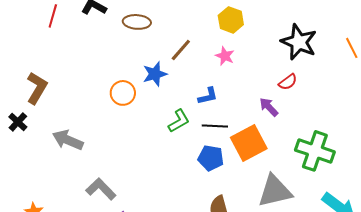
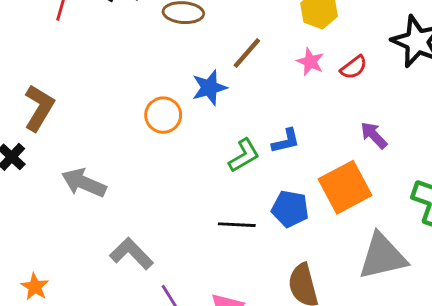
red semicircle: (288, 82) -> (354, 67), moved
blue L-shape: (208, 96) -> (286, 141), moved
black line: (215, 126) -> (237, 225), moved

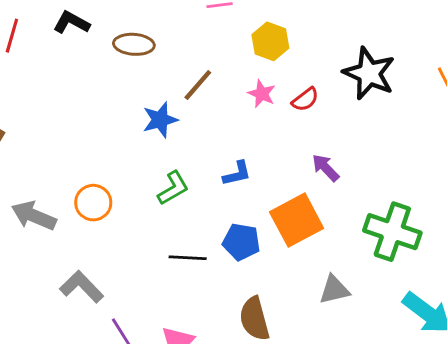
orange circle: (163, 115) -> (93, 203), moved
green L-shape: (244, 155) -> (173, 188), moved
gray triangle: (382, 256) -> (334, 290), size x0.6

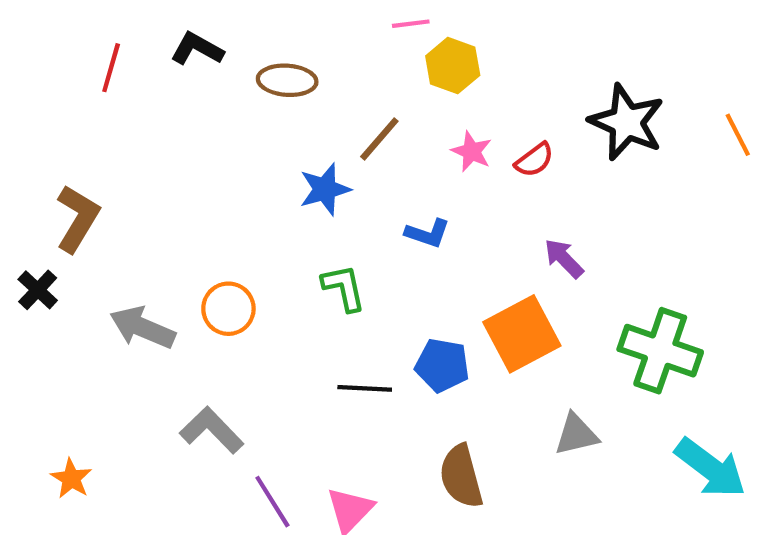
yellow hexagon: (270, 41) -> (453, 66), moved
blue L-shape: (237, 174) -> (428, 233), moved, turned 32
green L-shape: (173, 188) -> (344, 288), turned -72

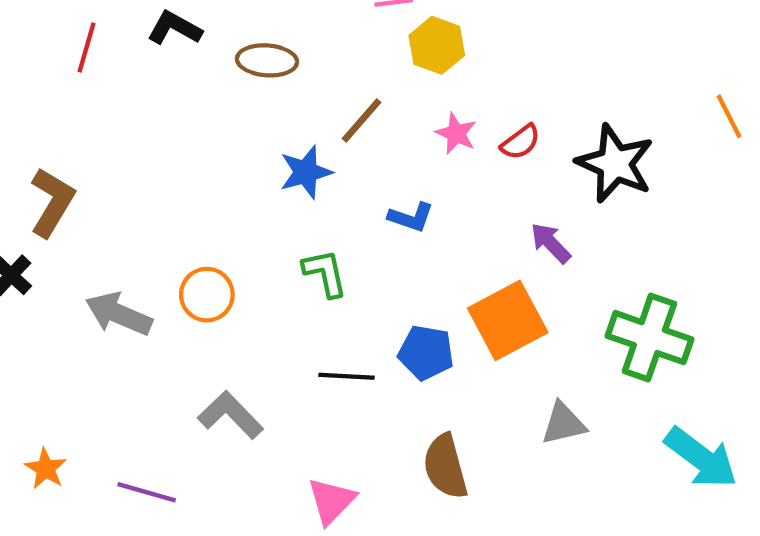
black star: (627, 122) -> (615, 164), moved
gray L-shape: (212, 430) -> (230, 415), moved
purple line: (272, 502) -> (147, 492), moved, turned -42

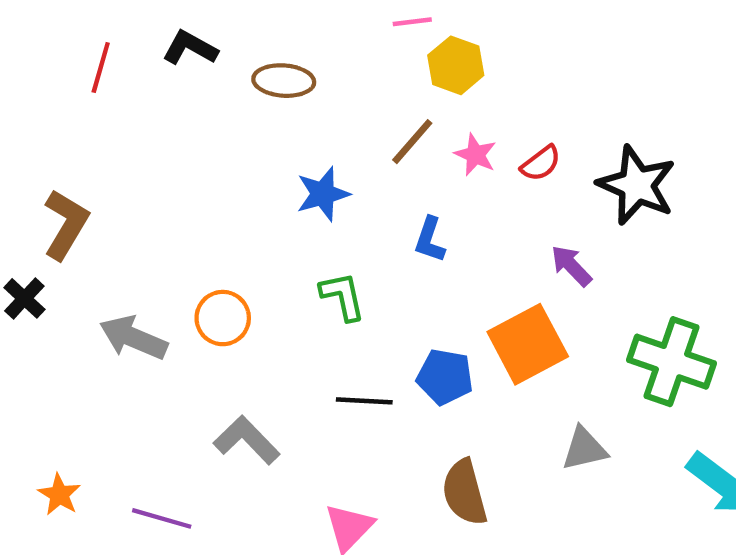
brown line: (362, 121) -> (412, 142), moved
blue L-shape: (411, 217) -> (430, 240), turned 90

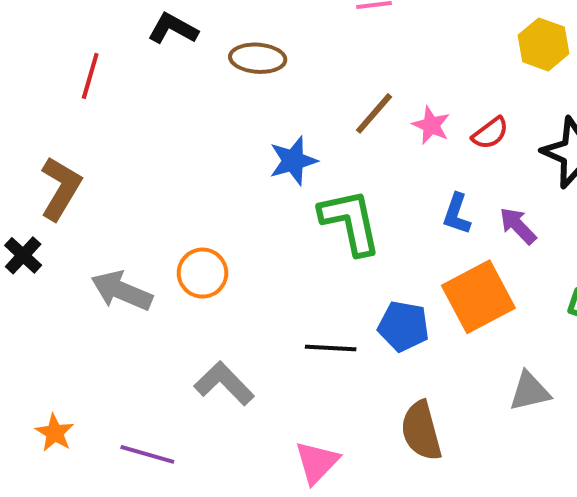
yellow hexagon: (456, 65) -> (543, 44), moved
red line: (101, 67) -> (90, 76), moved
blue L-shape: (430, 240) -> (457, 214), moved
green L-shape: (343, 296) -> (350, 222), moved, size x1.5

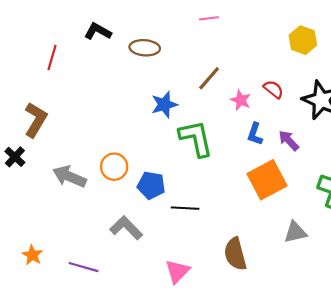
pink star: (431, 125) -> (241, 100), moved
red semicircle: (490, 133) -> (273, 89), turned -105
blue pentagon: (404, 326) -> (151, 185), moved

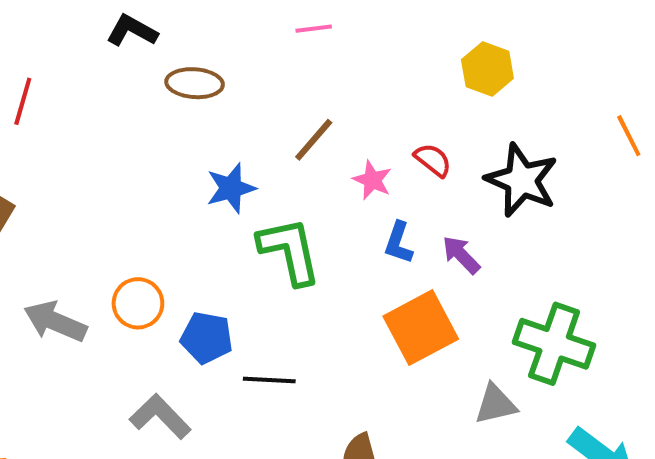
black L-shape: (98, 31) -> (132, 31), moved
gray triangle: (295, 232) -> (495, 404), moved

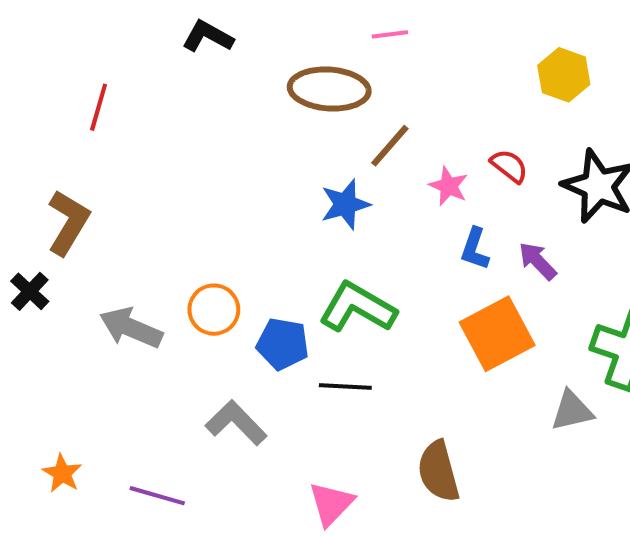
brown ellipse: (195, 83) -> (329, 89), moved, size x1.4
blue star: (231, 188) -> (345, 204), moved
green L-shape: (289, 251) -> (358, 308), moved, turned -48

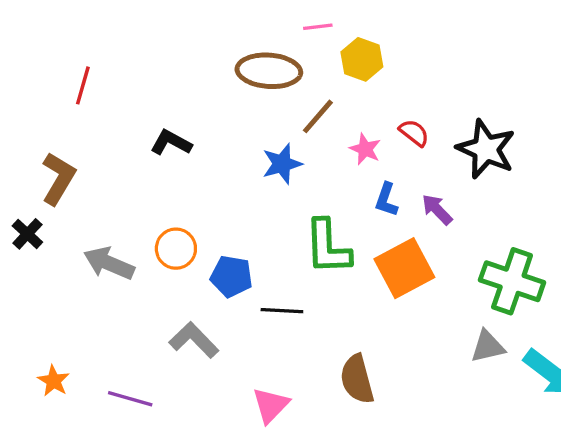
black L-shape: (208, 36) -> (171, 143), moved
yellow hexagon: (564, 75) -> (362, 59), moved
green L-shape: (358, 308) -> (328, 247), moved, turned -122
gray triangle: (572, 411) -> (488, 347), moved

